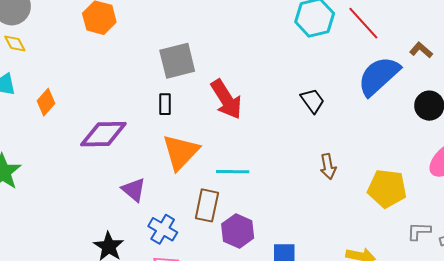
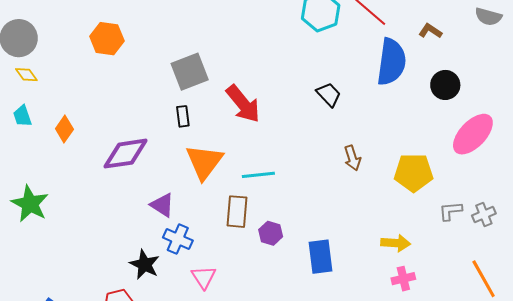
blue semicircle: (379, 76) -> (391, 62), turned 147
blue cross: (163, 229) -> (178, 239), moved
purple hexagon: (238, 231) -> (271, 233), size x0.7

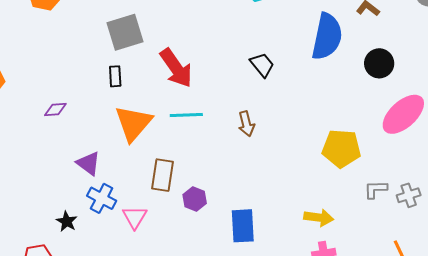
purple diamond: (125, 154) -> (55, 109), size x0.5
brown arrow: (352, 158) -> (246, 124), moved
cyan line: (258, 175) -> (186, 115), moved
black star: (145, 264) -> (67, 221), size x0.7
pink triangle: (204, 277) -> (135, 217), moved

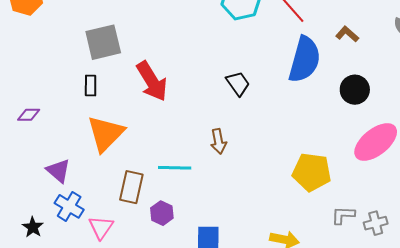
cyan line: (186, 115) -> (175, 168), moved

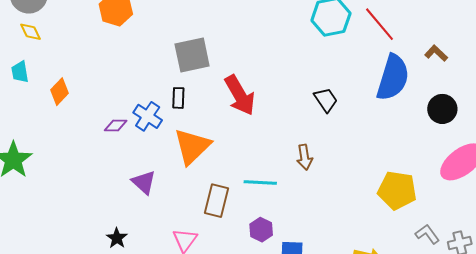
blue cross: (69, 206) -> (148, 116), moved
purple hexagon: (162, 213) -> (261, 230), moved
gray L-shape: (343, 215) -> (427, 234), turned 50

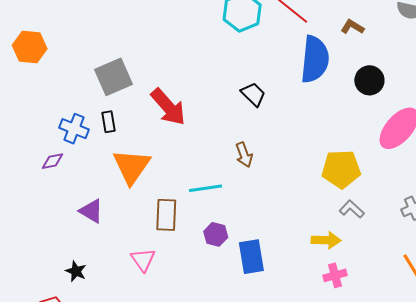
blue cross: (148, 116) -> (74, 129), moved
gray L-shape: (427, 234) -> (352, 209), moved

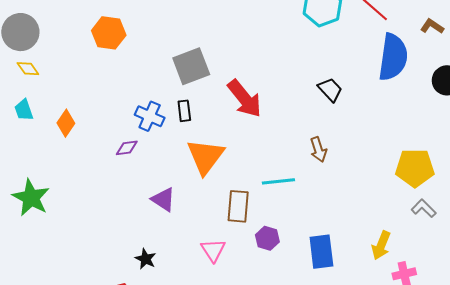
purple hexagon: (216, 234) -> (267, 238), moved
yellow arrow: (326, 240) -> (381, 245), moved, turned 108

